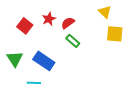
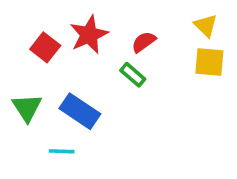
yellow triangle: (105, 12) -> (206, 26), moved
red star: (49, 19) -> (89, 35), size x1.5
red semicircle: (68, 23) -> (144, 42), moved

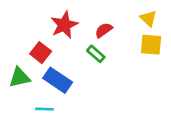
red square: (45, 47) -> (41, 53), moved
green triangle: (27, 108) -> (19, 78), turned 50

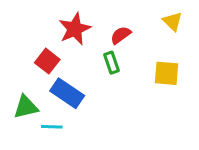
yellow square: (151, 45) -> (166, 73), moved
green rectangle: (96, 54) -> (111, 63), turned 30
green triangle: (19, 78) -> (26, 107), moved

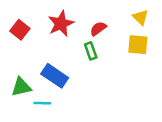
red square: (47, 61) -> (20, 30), moved
yellow square: (166, 73) -> (138, 45), moved

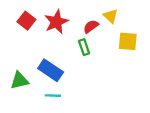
yellow triangle: (140, 17) -> (111, 16), moved
red square: (20, 30) -> (26, 21), moved
cyan line: (42, 103) -> (53, 96), moved

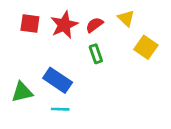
red square: (26, 21) -> (30, 24), turned -30
red semicircle: (91, 26) -> (94, 25), moved
yellow square: (128, 41) -> (146, 47), turned 30

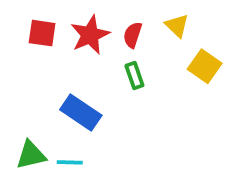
red semicircle: (94, 25) -> (133, 35), turned -36
green triangle: (22, 92) -> (31, 155), moved
cyan line: (60, 109) -> (70, 162), moved

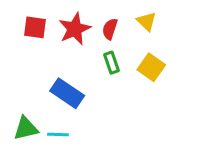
yellow square: (205, 66) -> (151, 67), moved

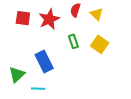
red semicircle: (110, 29) -> (75, 10), moved
blue rectangle: (67, 93) -> (44, 61), turned 30
green triangle: (26, 128) -> (17, 75), moved, turned -30

